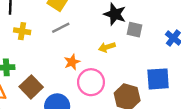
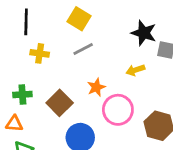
brown square: (31, 87) -> (60, 103), moved

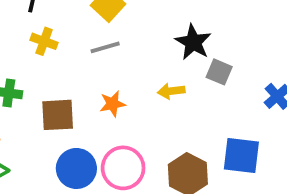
brown square: (60, 103) -> (58, 115), turned 30
pink circle: (118, 110) -> (123, 168), moved

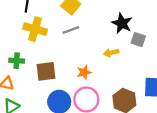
yellow cross: (44, 41) -> (35, 29), size x1.5
orange star: (113, 104) -> (84, 72), moved

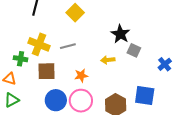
yellow cross: (35, 29) -> (39, 44), moved
gray line: (71, 30) -> (68, 46), moved

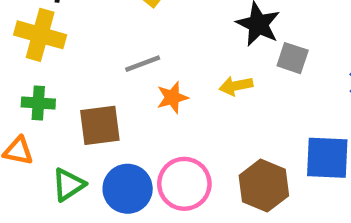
yellow cross: (39, 44) -> (40, 35), moved
orange star: (81, 75) -> (172, 98), moved
green triangle: (12, 100) -> (68, 185), moved

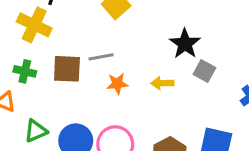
brown square: (100, 125) -> (67, 69), moved

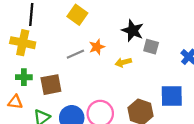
brown square: (67, 69) -> (51, 85), moved
orange star: (117, 84) -> (97, 47), moved

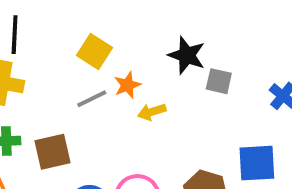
yellow square: (77, 15) -> (94, 51), moved
yellow arrow: (123, 62) -> (152, 112), moved

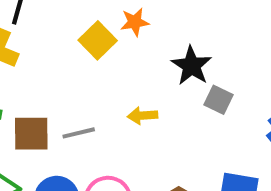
orange star: (127, 85) -> (135, 22), moved
gray line: (92, 99) -> (79, 133), moved

